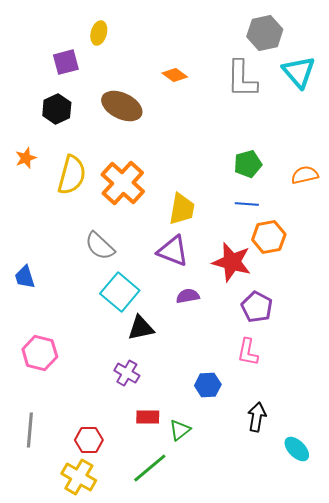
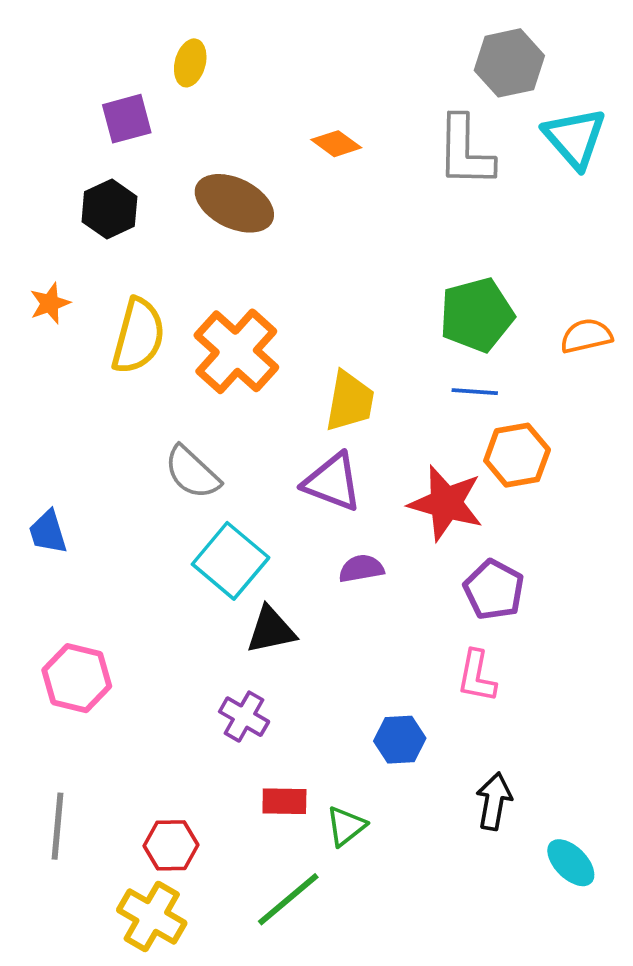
green pentagon: (248, 164) -> (477, 315), size x1.4

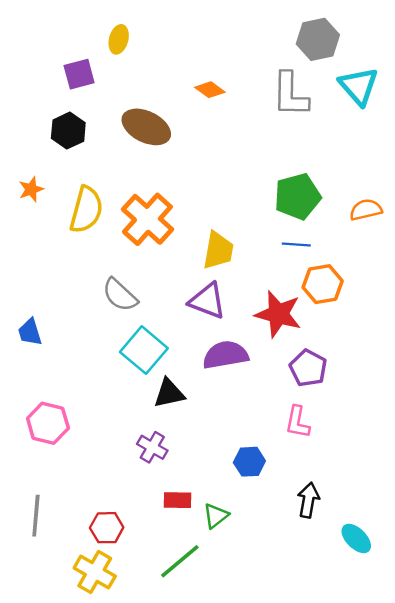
purple semicircle: (361, 569) -> (225, 355), size x1.6

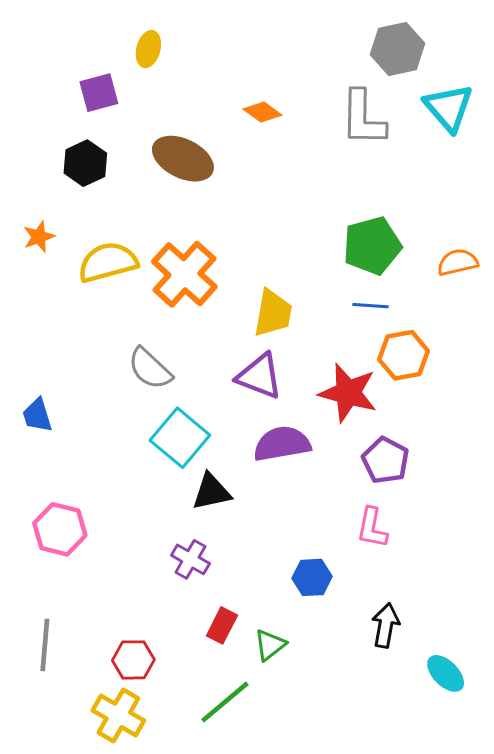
yellow semicircle: (86, 210) -> (108, 262), turned -120
red rectangle: (177, 500) -> (222, 625), turned -64

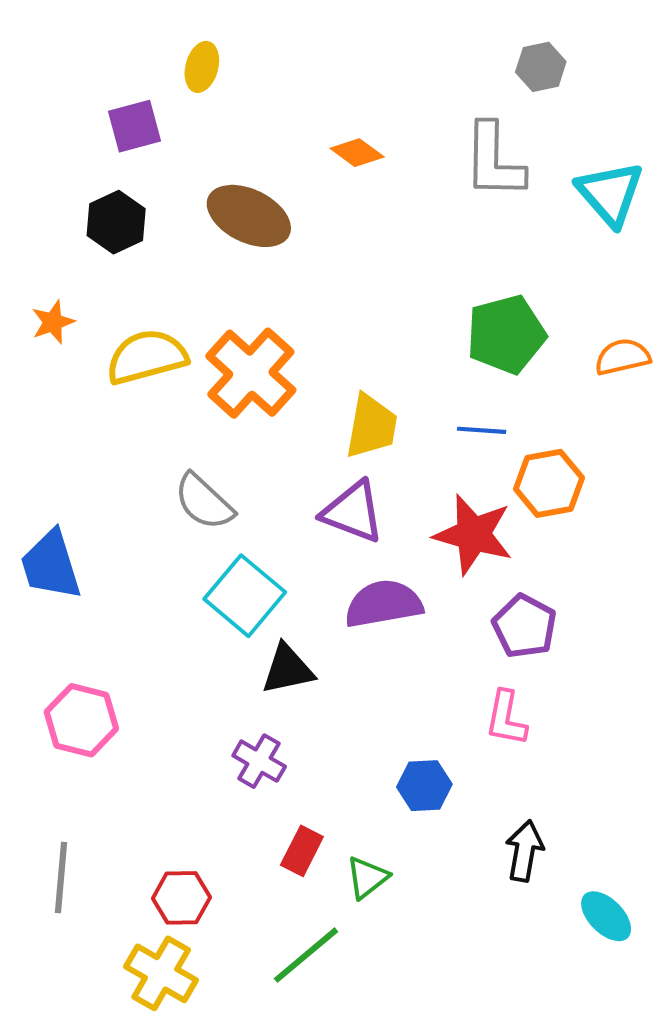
gray hexagon: (398, 49) -> (541, 67), size x0.7
cyan triangle: (449, 108) -> (610, 193), moved
blue line: (371, 306) -> (482, 430), moved
blue trapezoid: (37, 415) -> (51, 565), size x1.5

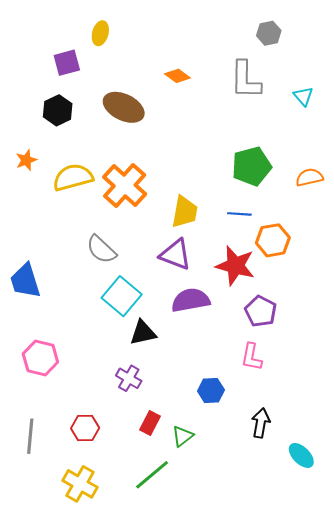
cyan triangle: (610, 193) -> (303, 96), size x0.6
red hexagon: (181, 898) -> (85, 428), moved

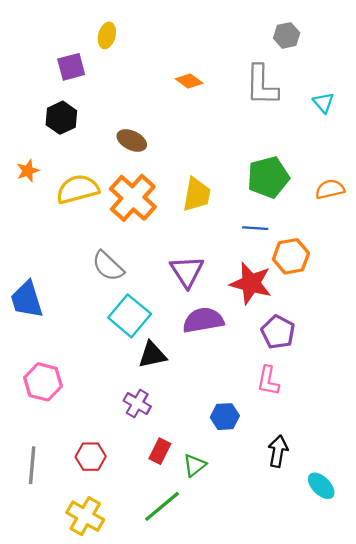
brown ellipse: (124, 107) -> (132, 140), moved, size x0.7
yellow trapezoid: (185, 212) -> (197, 195), moved
purple triangle: (175, 254) -> (187, 271), turned 36

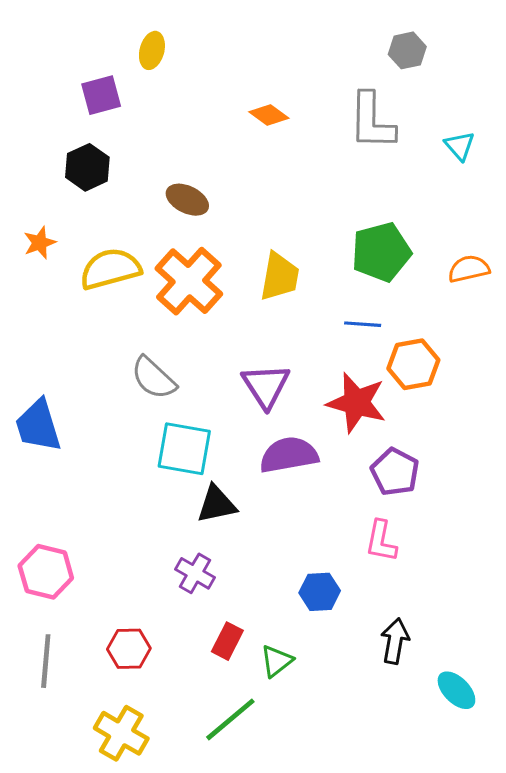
cyan square: (130, 316) -> (184, 449), turned -30
pink hexagon: (43, 382) -> (46, 572), moved

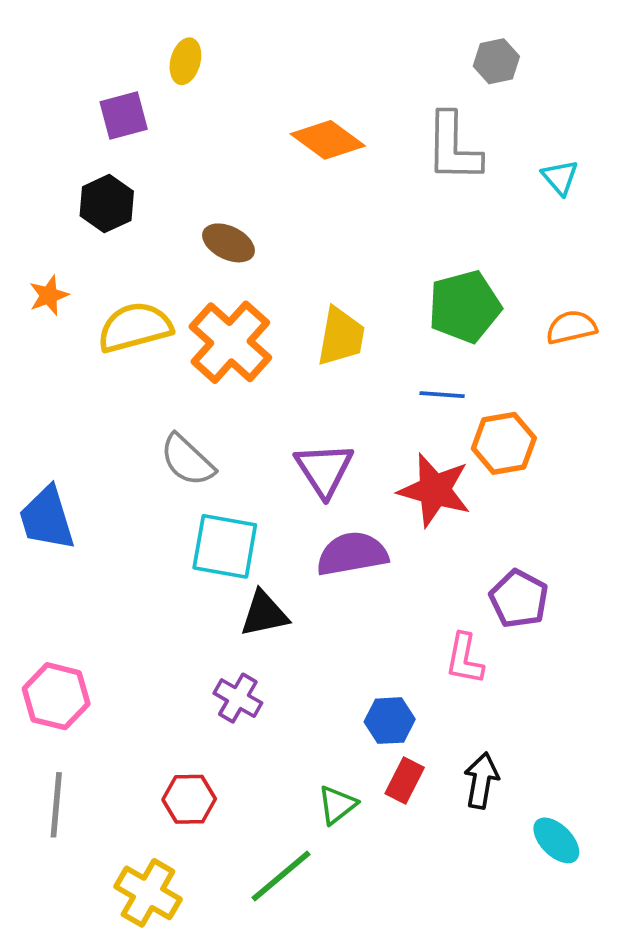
orange diamond: (269, 115) -> (328, 140), size x1.5
purple pentagon: (395, 472) -> (519, 599), moved
red rectangle: (227, 641) -> (405, 780), moved
red hexagon: (129, 649) -> (189, 799), moved

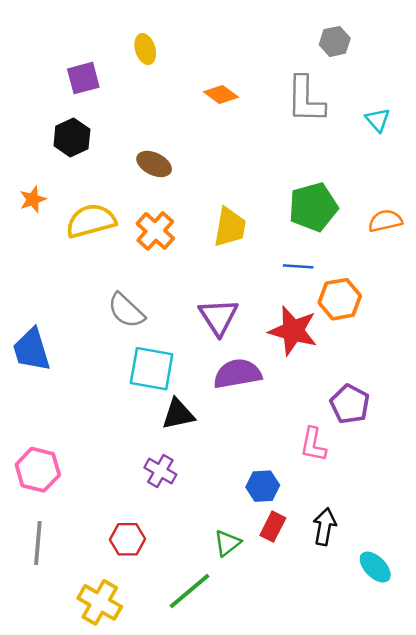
yellow ellipse: (185, 61) -> (145, 49), moved, turned -32
orange diamond: (328, 140) -> (221, 95), size x0.7
orange cross: (230, 342) -> (155, 231), size x0.7

